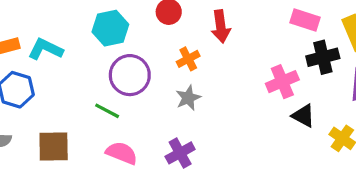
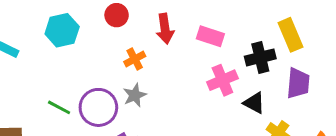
pink rectangle: (305, 20) -> (210, 36), moved
purple circle: (130, 75) -> (98, 107), moved
black triangle: (303, 116) -> (254, 103), moved

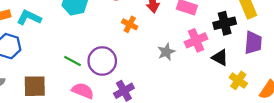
orange cross: (135, 59) -> (130, 24), turned -35
gray star: (135, 95) -> (166, 52), moved

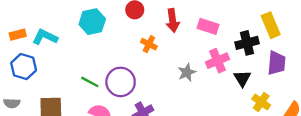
black triangle: (220, 58) -> (242, 78), turned 30

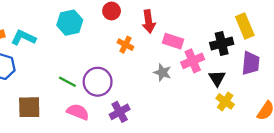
pink rectangle: (208, 26) -> (173, 41), moved
gray star: (187, 72) -> (163, 72), turned -30
yellow cross: (261, 102) -> (225, 101), moved

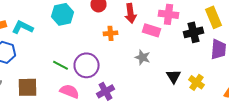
orange cross: (125, 45) -> (110, 33), turned -32
pink cross: (193, 61) -> (168, 14), moved, turned 30
black triangle: (217, 78) -> (174, 76), moved

